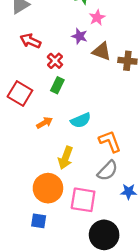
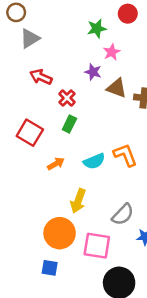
orange L-shape: (110, 141) -> (125, 155), moved

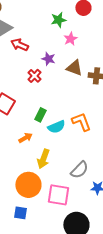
purple star: (93, 72) -> (48, 59), moved
red arrow: (41, 77) -> (19, 45), moved
green rectangle: (69, 124) -> (40, 115), moved
orange arrow: (56, 164) -> (25, 138), moved

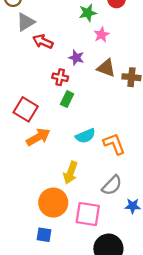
red cross: (34, 76) -> (60, 77), turned -32
green rectangle: (40, 115) -> (67, 99), moved
orange L-shape: (81, 122) -> (114, 144), moved
orange arrow: (25, 138) -> (38, 137), moved, size x1.5

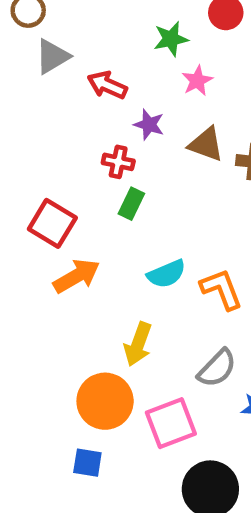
red arrow: (43, 42) -> (107, 85), moved
pink square: (88, 214) -> (171, 423), turned -30

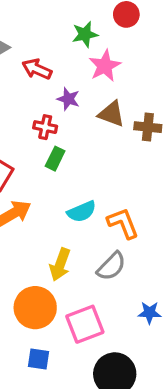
pink star: (197, 81) -> (105, 66), size x1.4
gray semicircle: (217, 368) -> (111, 266), moved
blue square: (87, 463) -> (39, 359), moved

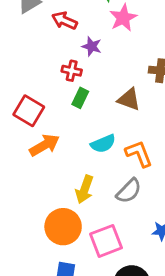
brown triangle: (111, 114) -> (129, 99), moved

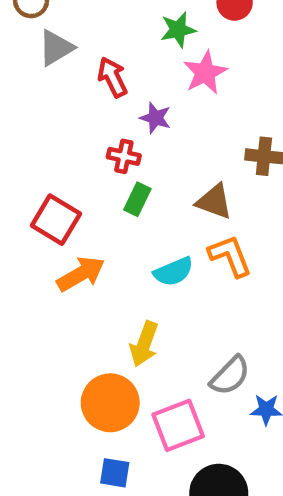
red arrow: (65, 21) -> (112, 77), turned 40
orange L-shape: (139, 154) -> (230, 256), moved
gray semicircle: (129, 191) -> (230, 376), moved

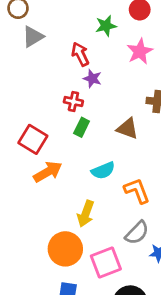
pink star: (205, 73) -> (140, 51), moved
red arrow: (112, 77) -> (80, 54), moved
orange L-shape: (230, 256) -> (137, 191), moved

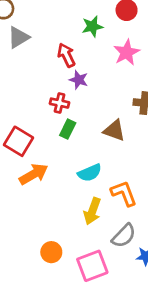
yellow arrow: (86, 214) -> (92, 211), moved
orange circle: (65, 249) -> (51, 252), size x0.6

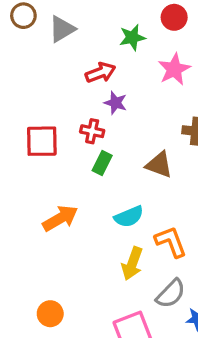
gray triangle: (18, 37) -> (62, 29), moved
red arrow: (66, 55) -> (100, 73), turned 95
red square: (18, 141) -> (42, 141), moved, turned -32
orange circle: (51, 252) -> (50, 314), moved

